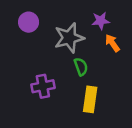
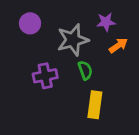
orange arrow: (112, 43) -> (118, 45), turned 90
purple cross: (43, 86) -> (45, 76), moved

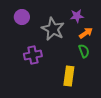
gray star: (73, 40) -> (53, 29), turned -30
green semicircle: (85, 70) -> (84, 51), moved

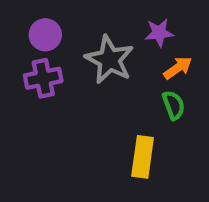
purple cross: (33, 55) -> (43, 78), moved

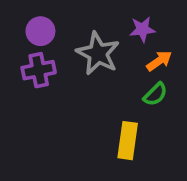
green semicircle: (174, 105) -> (155, 94), turned 65

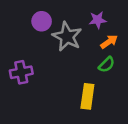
purple circle: (40, 31) -> (42, 21), moved
purple cross: (39, 70) -> (21, 72), moved

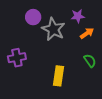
green semicircle: (107, 65) -> (90, 61), moved, turned -80
yellow rectangle: (87, 96) -> (58, 76), moved

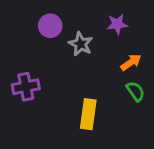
gray star: (53, 29) -> (81, 44), size x0.7
orange arrow: (87, 33) -> (131, 62), moved

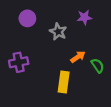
purple circle: (50, 26) -> (27, 18), moved
orange arrow: (131, 62) -> (78, 57), moved

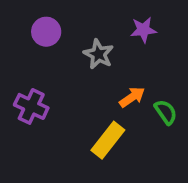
purple cross: (19, 62) -> (31, 106), turned 36
yellow rectangle: (64, 82) -> (108, 140), turned 30

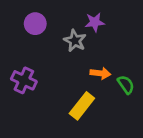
purple star: (143, 30) -> (95, 22), moved
orange arrow: (132, 97) -> (100, 73), turned 42

